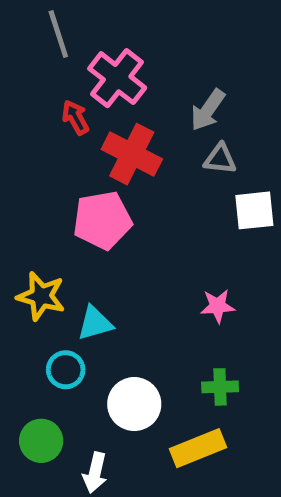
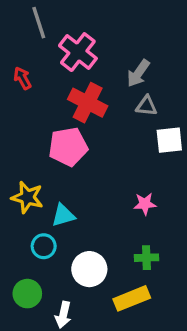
red arrow: (75, 117) -> (22, 78), moved

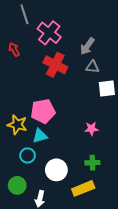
pink pentagon: (68, 147) -> (43, 111), moved

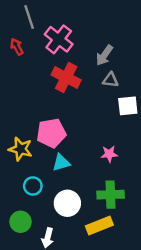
red arrow: (14, 49) -> (17, 47), moved
cyan triangle: (40, 136) -> (61, 163), moved
green cross: (92, 163) -> (111, 195), size x1.5

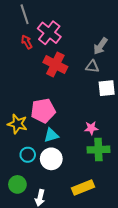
red arrow: (17, 47) -> (27, 42), moved
gray arrow: (104, 55) -> (100, 46), moved
green cross: (111, 195) -> (98, 150), moved
white circle: (67, 203) -> (51, 159), moved

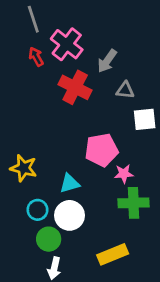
gray arrow: (100, 46) -> (107, 61), moved
pink pentagon: (43, 111) -> (102, 150), moved
green circle: (17, 184) -> (49, 239), moved

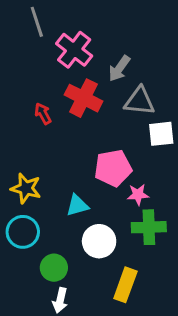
red arrow: (36, 57) -> (43, 114), moved
gray triangle: (125, 90) -> (139, 101), size x1.5
cyan circle: (37, 210) -> (23, 232), moved, size x1.4
white circle: (69, 215) -> (99, 241), moved
yellow rectangle: (113, 254) -> (125, 285), turned -48

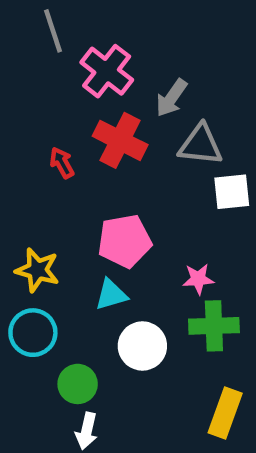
pink pentagon: (113, 168) -> (125, 241), moved
yellow rectangle: (125, 285) -> (225, 413), moved

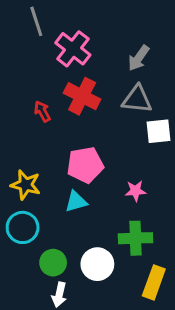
gray arrow: (171, 98) -> (139, 58), moved
green cross: (214, 326) -> (136, 238), moved
white circle: (142, 346) -> (97, 264), moved

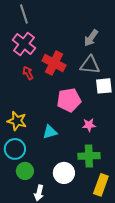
pink cross: (73, 49) -> (24, 44), moved
pink pentagon: (85, 165) -> (69, 100), moved
green circle: (53, 263) -> (25, 171), moved

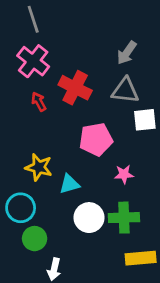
yellow star: (17, 121) -> (39, 167), moved
white circle: (64, 173) -> (89, 218), moved
yellow rectangle: (101, 185) -> (141, 258), turned 65

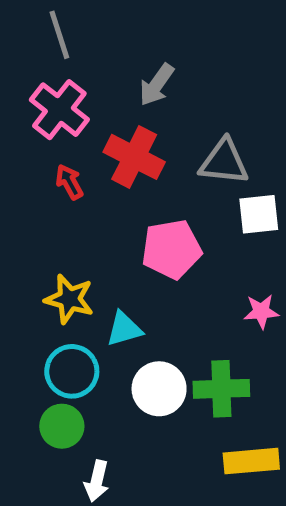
gray arrow: (127, 53) -> (157, 85), moved
pink star: (124, 174) -> (261, 312), moved
cyan circle: (21, 208) -> (72, 371), moved

